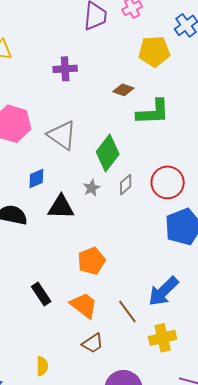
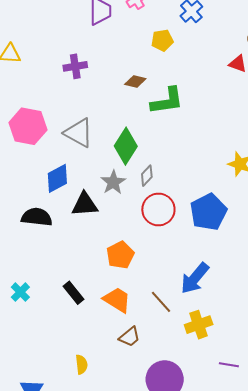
yellow pentagon: (154, 51) -> (162, 40), size x0.7
blue diamond: (36, 179) -> (57, 178), size x1.4
red circle: (168, 182) -> (158, 209), moved
gray star: (92, 188) -> (113, 182), size x1.4

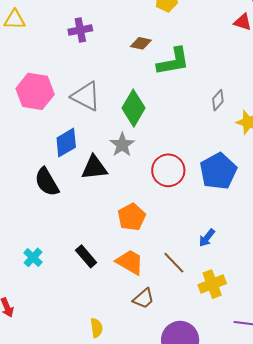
gray diamond: (147, 176) -> (218, 100), moved
black semicircle: (37, 217) -> (47, 182), turned -124
blue arrow: (195, 278) -> (207, 238), size x0.6

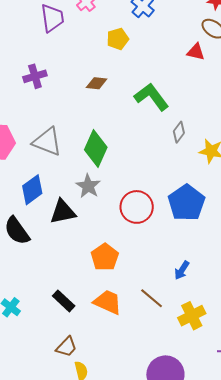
green L-shape: (173, 61) -> (152, 97), moved, turned -111
brown trapezoid: (144, 299) -> (66, 347), moved

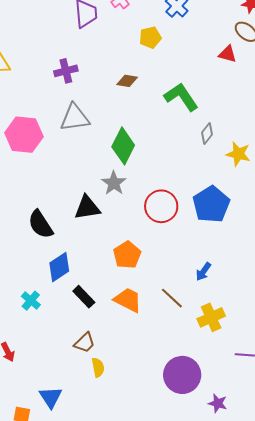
gray triangle: (47, 142) -> (75, 118), moved, turned -32
blue diamond: (32, 190) -> (59, 267), moved

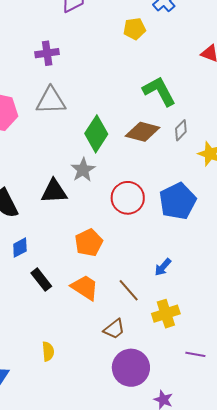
brown diamond: (127, 81) -> (143, 132), moved, size x1.6
blue diamond: (59, 267) -> (20, 248), size x0.7
brown trapezoid: (85, 343) -> (114, 329), moved

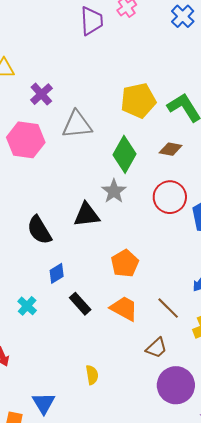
yellow pentagon: (135, 29) -> (138, 101), moved, size x1.6
purple cross: (47, 53) -> (41, 94), moved, turned -30
brown diamond: (143, 132) -> (171, 149), size x0.7
red circle: (128, 198) -> (170, 197), moved

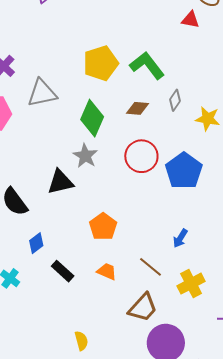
orange trapezoid: (124, 308) -> (107, 271), size x0.7
brown trapezoid: (156, 348) -> (143, 308), size x1.4

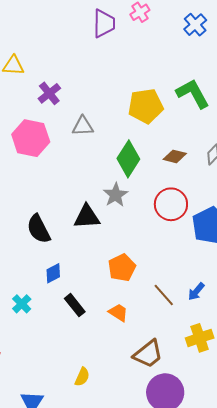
green L-shape: (147, 65) -> (193, 94), moved
gray triangle: (42, 93) -> (83, 126), size x0.7
brown line: (151, 267) -> (164, 295), moved
yellow semicircle: (81, 341) -> (82, 377), turned 30

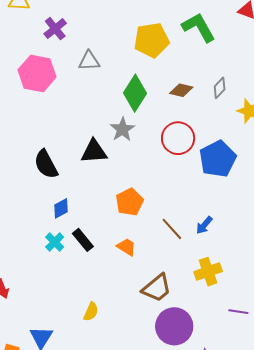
cyan cross: (22, 304) -> (55, 242), moved

